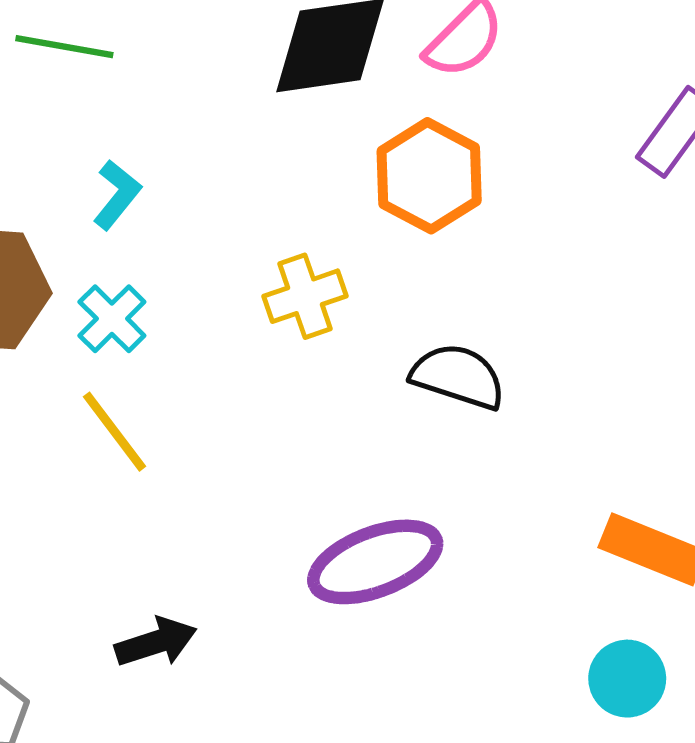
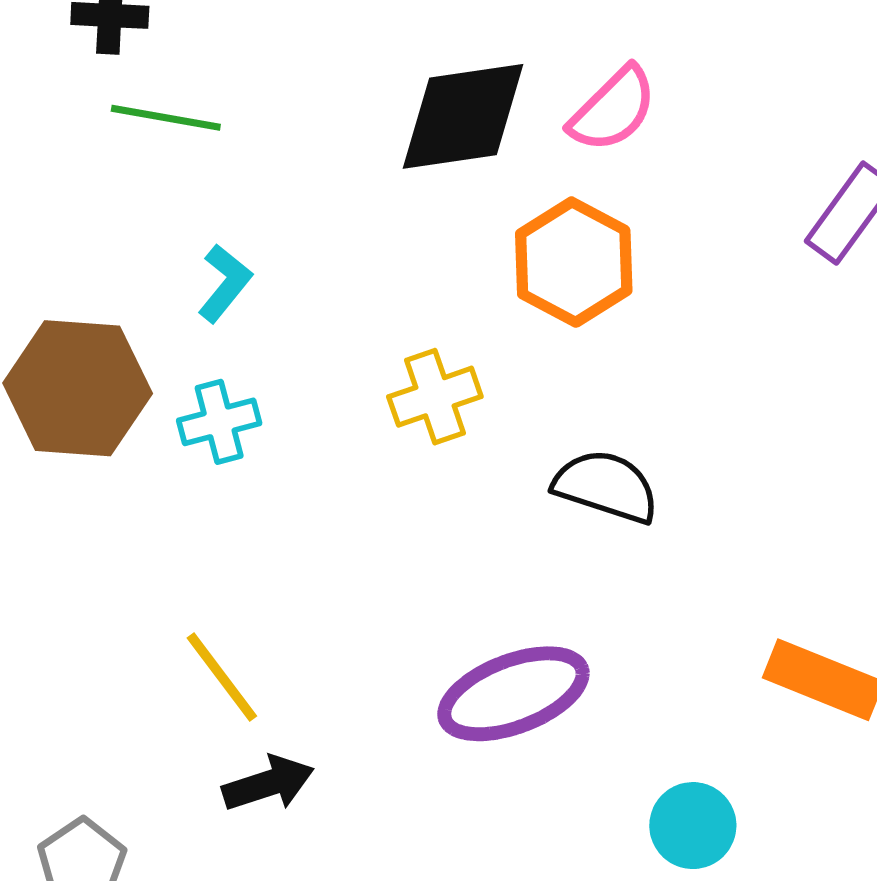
cyan cross: (112, 319) -> (219, 422), turned 30
yellow line: (114, 432) -> (222, 677), moved
cyan circle: (627, 679) -> (693, 826), moved

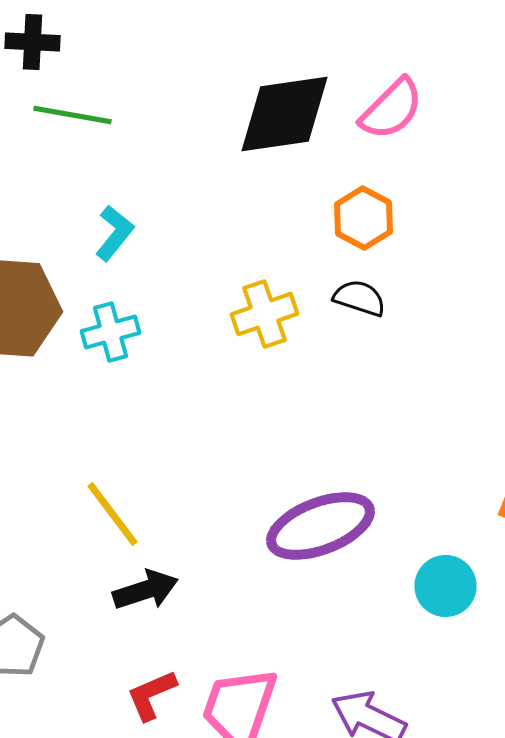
orange hexagon: (574, 262) -> (364, 218), size x0.7
black semicircle: (606, 486) -> (360, 298), moved, size x0.7
cyan circle: (693, 826) -> (446, 586), moved

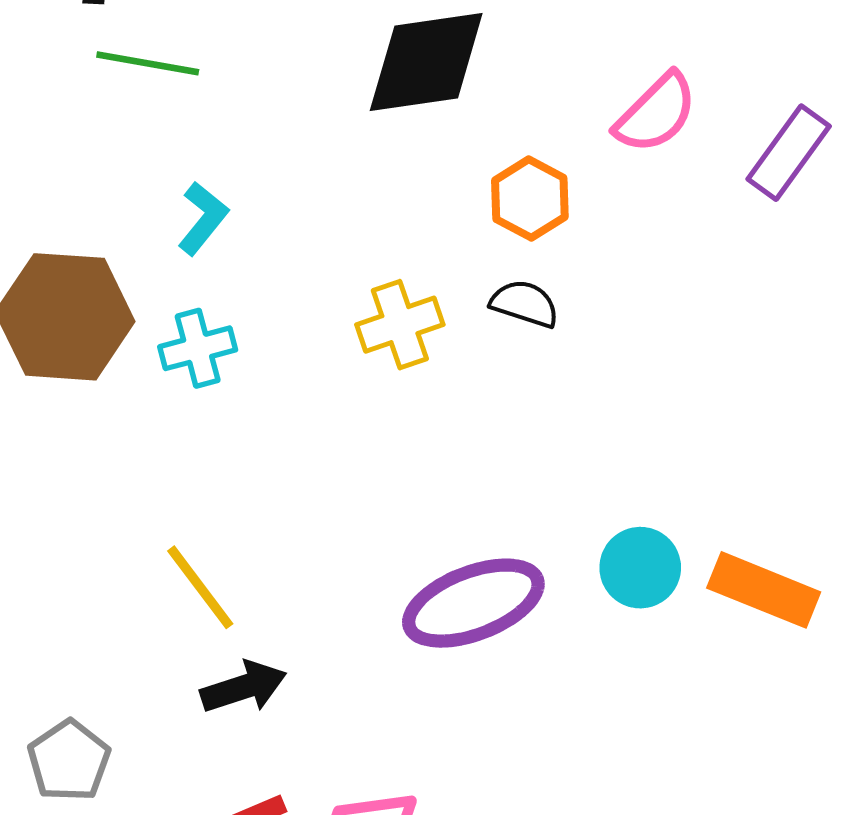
pink semicircle: (392, 109) -> (656, 113), moved
cyan circle: (446, 586) -> (640, 568), moved

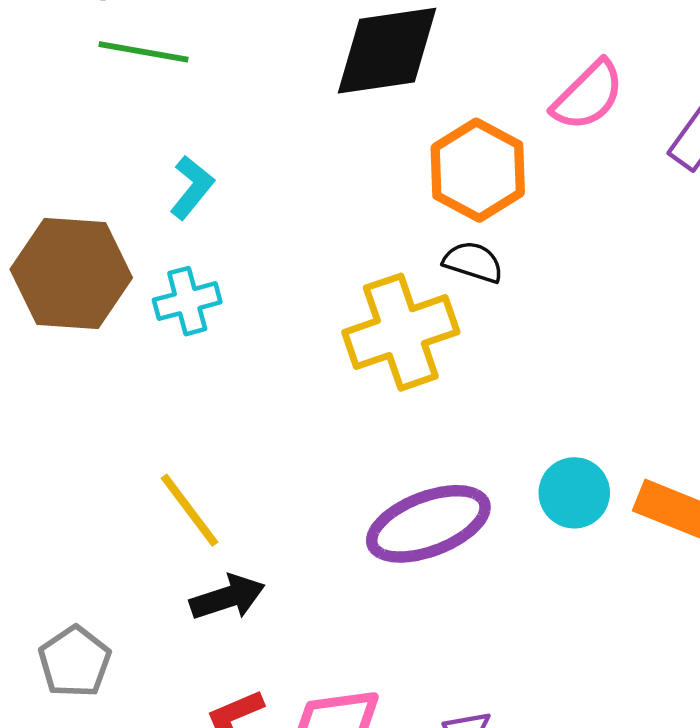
orange hexagon: (530, 199) -> (478, 170), size x1.4
yellow cross: (400, 325) -> (401, 332), moved, size x1.5

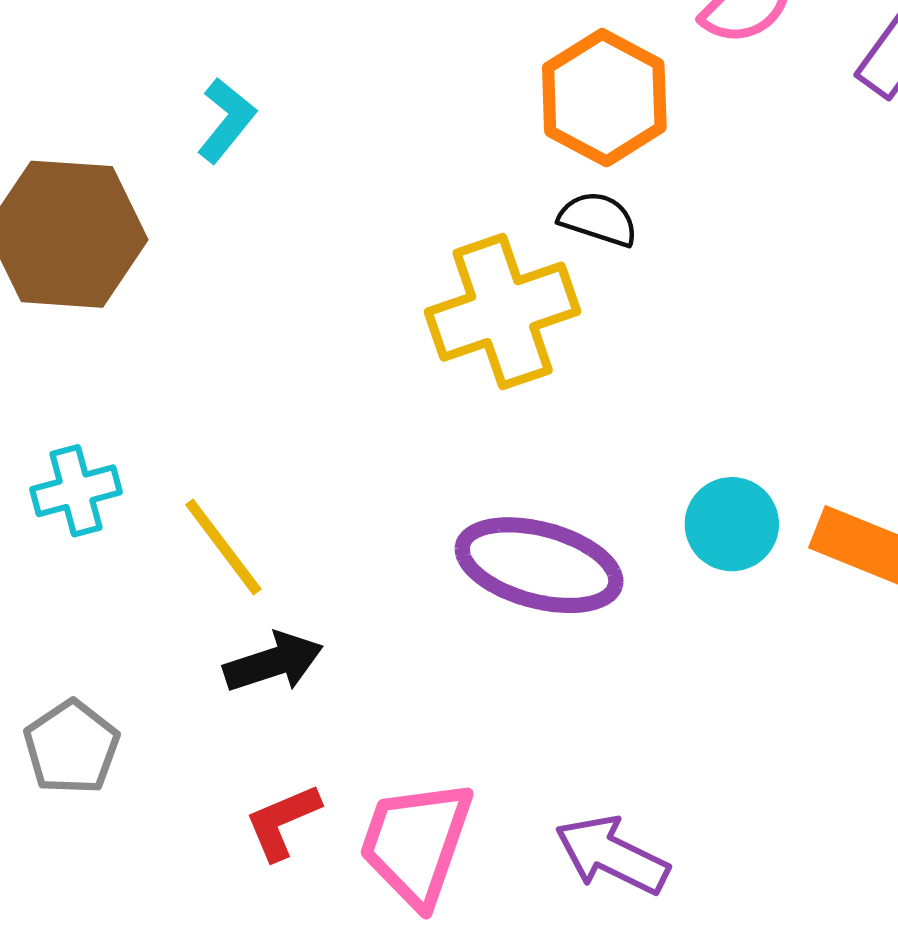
cyan cross: (187, 301) -> (76, 491), moved
purple ellipse: (428, 524) -> (539, 565), turned 36

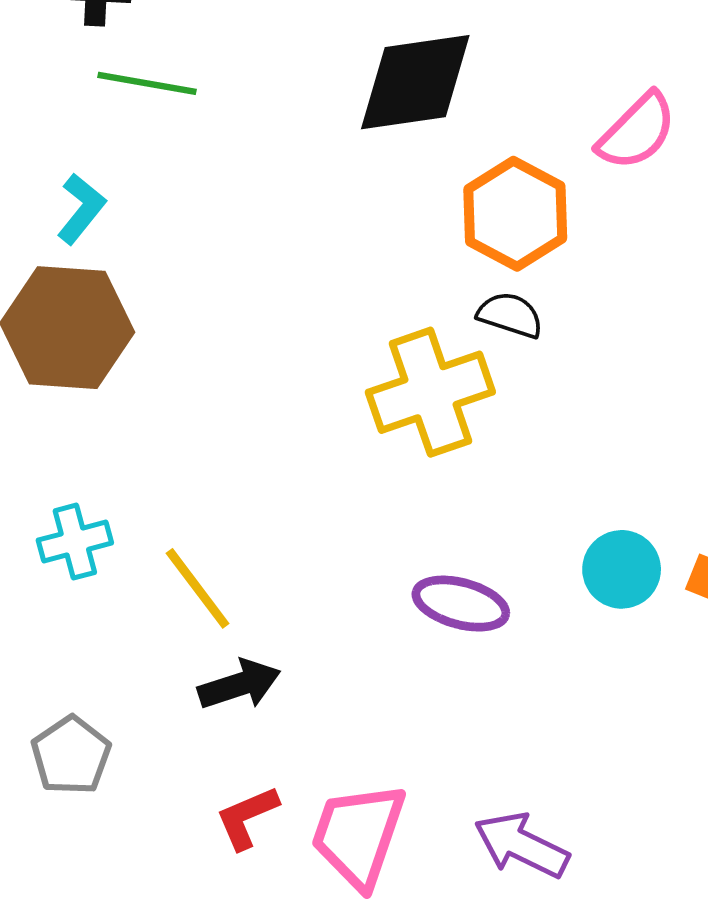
cyan L-shape: (226, 120) -> (81, 209), moved
purple ellipse: (539, 565) -> (461, 604), size x0.7

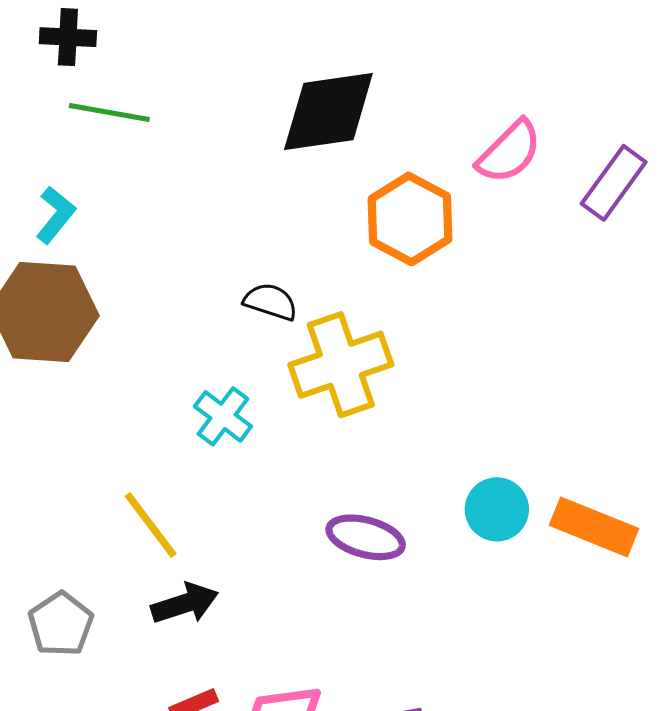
black semicircle: (510, 315) -> (271, 302), moved
cyan cross: (75, 542) -> (223, 416), moved, turned -38
gray pentagon: (71, 755) -> (61, 624), moved

